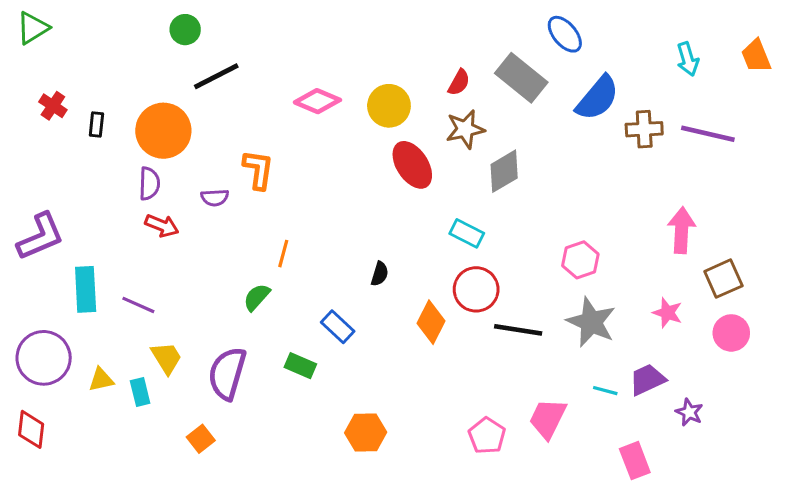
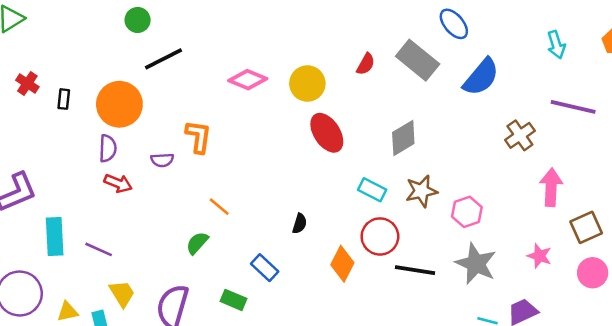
brown star: (465, 129) -> (421, 191), moved
brown cross: (644, 129) -> (520, 135), moved, turned -32
orange line: (283, 254) -> (219, 207), turned -65

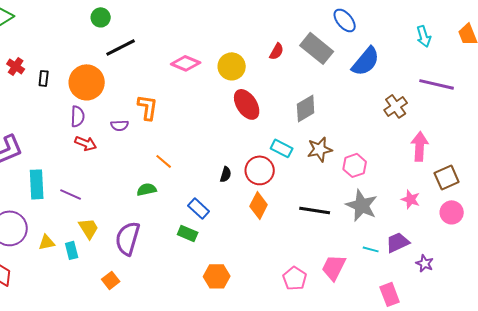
red circle: (380, 236) -> (260, 170), moved
green semicircle: (197, 243) -> (147, 189), turned 36
green rectangle: (233, 300) -> (188, 233), moved

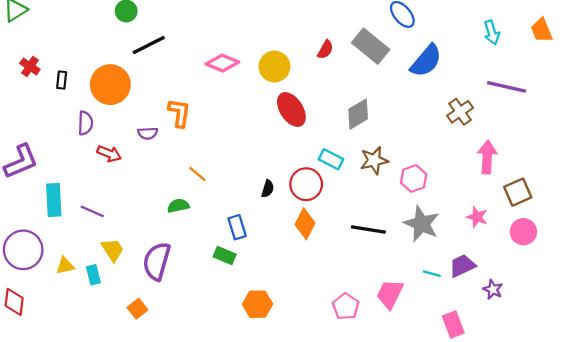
purple semicircle: (78, 116) -> (85, 123), moved
blue rectangle: (199, 208) -> (237, 227), turned 30

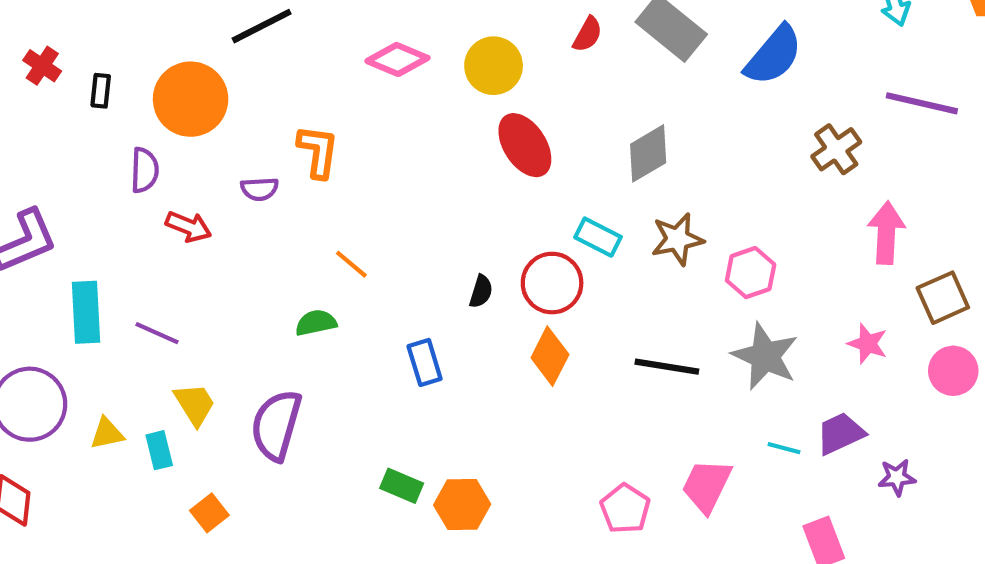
green rectangle: (225, 256) -> (402, 486), moved
purple star: (493, 289) -> (897, 477), turned -30
orange square: (137, 309) -> (209, 513), moved

